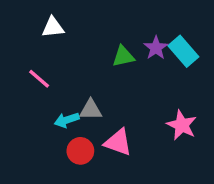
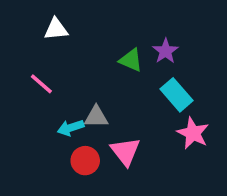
cyan rectangle: (183, 51) -> (176, 95), moved
green triangle: (123, 56) -> (131, 60), turned 35
pink triangle: (118, 142) -> (125, 151), turned 32

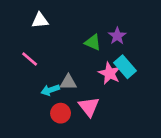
pink star: (193, 133) -> (109, 73), moved

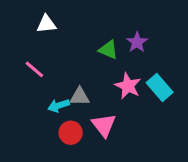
cyan rectangle: (125, 67) -> (160, 87), moved

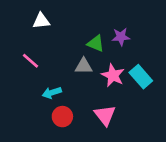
purple star: (137, 42) -> (121, 37), turned 30
gray triangle: (80, 97) -> (84, 66), moved
pink triangle: (104, 125) -> (105, 115), moved

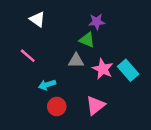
white triangle: (41, 21) -> (37, 19), turned 42
purple star: (121, 37) -> (97, 22), moved
pink triangle: (105, 115) -> (95, 105), turned 30

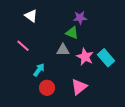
cyan arrow: (47, 85) -> (39, 70), turned 144

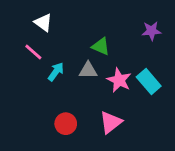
purple star: (80, 18) -> (151, 31), moved
pink line: (23, 46) -> (33, 52), moved
cyan arrow: (39, 70) -> (56, 72), moved

